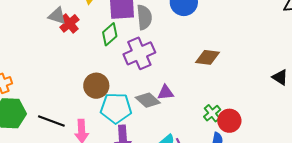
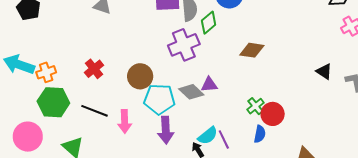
red cross: (69, 23) -> (94, 69), moved
green diamond: (110, 34) -> (209, 23), moved

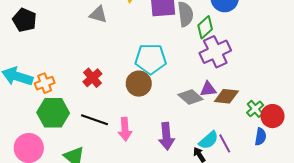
purple cross: (184, 45) -> (215, 52), moved
brown diamond: (252, 50) -> (226, 96), moved
cyan pentagon: (159, 99) -> (151, 59), moved

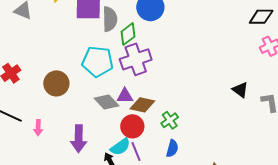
cyan pentagon: (151, 59) -> (98, 62), moved
red circle: (272, 116) -> (132, 126), moved
pink arrow: (125, 129) -> (38, 128), size x0.7

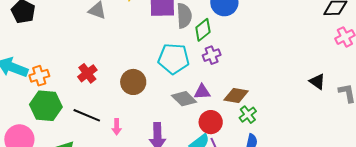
purple cross: (136, 59) -> (212, 55), size x0.6
brown diamond: (142, 105) -> (236, 95), moved

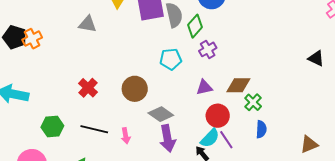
cyan pentagon: (174, 59) -> (171, 59), size x0.7
orange cross: (39, 76) -> (32, 39), moved
gray diamond: (184, 99) -> (161, 114), moved
green hexagon: (46, 106) -> (52, 127), size x0.7

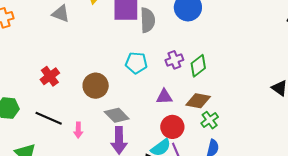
green diamond: (195, 26) -> (198, 66), moved

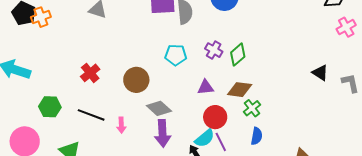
purple cross: (174, 60) -> (214, 50), turned -36

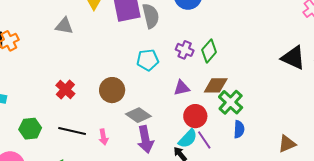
black triangle: (320, 73) -> (293, 58), size x1.5
green cross: (252, 108) -> (231, 102), size x1.4

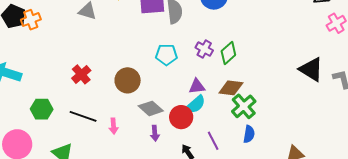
red circle: (195, 116) -> (181, 117), moved
purple arrow: (145, 139) -> (155, 133), size x0.6
cyan semicircle: (188, 139) -> (196, 104), moved

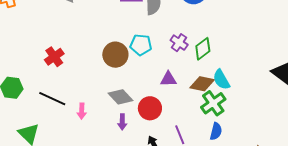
brown circle: (128, 80) -> (115, 55), moved
cyan semicircle: (196, 104) -> (221, 80), moved, turned 95

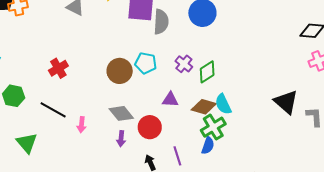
blue semicircle: (216, 131) -> (208, 146), moved

